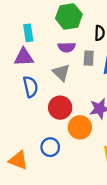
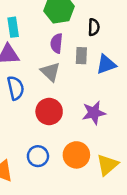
purple semicircle: (67, 47) -> (57, 43), turned 98
orange circle: (80, 127) -> (76, 155), moved

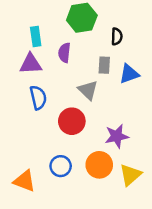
purple semicircle: (57, 43) -> (64, 53), moved
gray triangle: (50, 72) -> (88, 90), moved
purple star: (94, 113) -> (117, 136), moved

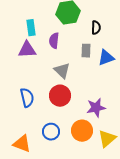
gray triangle: (88, 90) -> (62, 71), moved
blue semicircle: (38, 98) -> (27, 98), moved

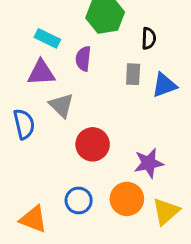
cyan rectangle: (31, 28) -> (47, 38), turned -56
gray triangle: (62, 71) -> (61, 105), moved
blue semicircle: (27, 98) -> (24, 124), moved

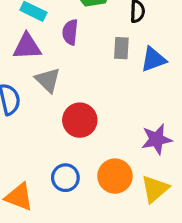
purple star: (149, 163) -> (157, 139), moved

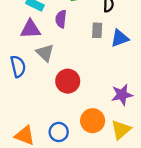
blue circle: (65, 178) -> (59, 132), moved

